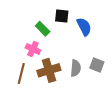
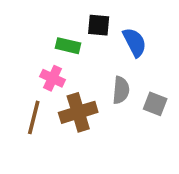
green rectangle: (43, 29) -> (68, 46), turned -32
gray semicircle: (76, 68) -> (121, 90), moved

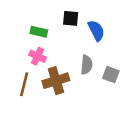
green rectangle: (68, 46) -> (39, 32), moved

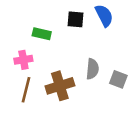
blue semicircle: (96, 31) -> (104, 16), moved
pink cross: (38, 56) -> (23, 60), moved, turned -35

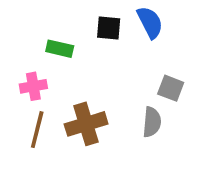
gray semicircle: (92, 69) -> (152, 122), moved
gray square: (118, 79) -> (171, 88), moved

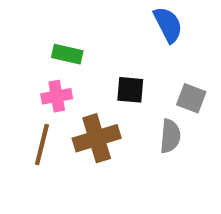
black square: (109, 28) -> (130, 90), moved
pink cross: (33, 86) -> (57, 96), moved

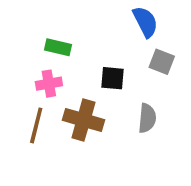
gray square: (191, 98) -> (162, 62), moved
brown cross: (97, 138) -> (83, 120), turned 33

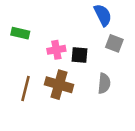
green rectangle: (58, 47) -> (20, 33), moved
pink cross: (49, 84) -> (56, 50), moved

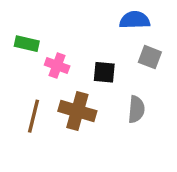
blue semicircle: (103, 15) -> (135, 20), turned -65
pink cross: (56, 50) -> (57, 65), moved, turned 30

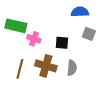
green rectangle: (27, 44) -> (16, 26), size x1.5
gray semicircle: (136, 109) -> (72, 68), moved

